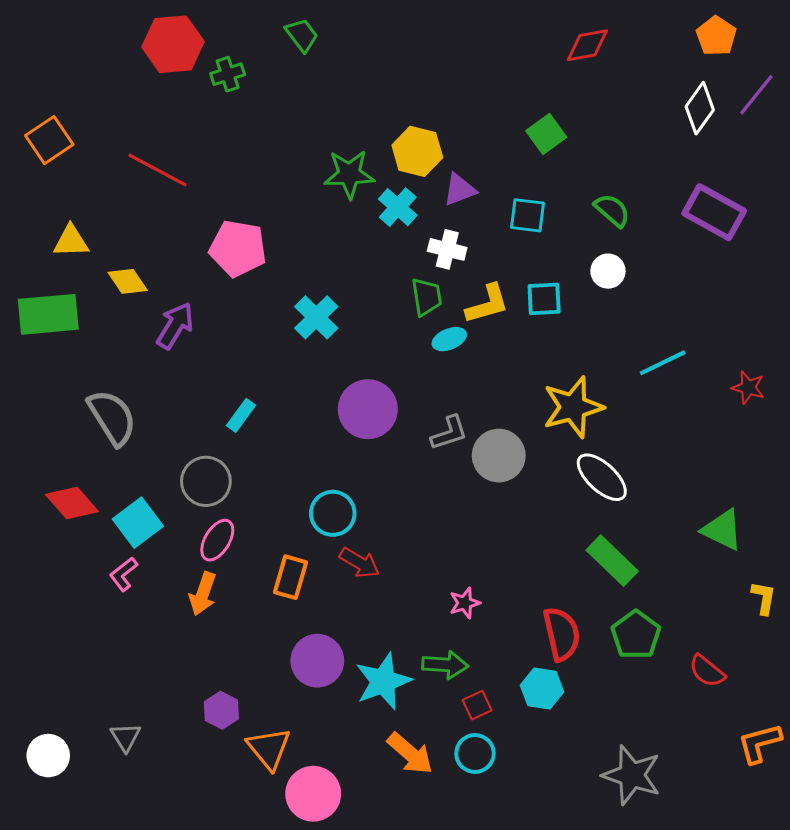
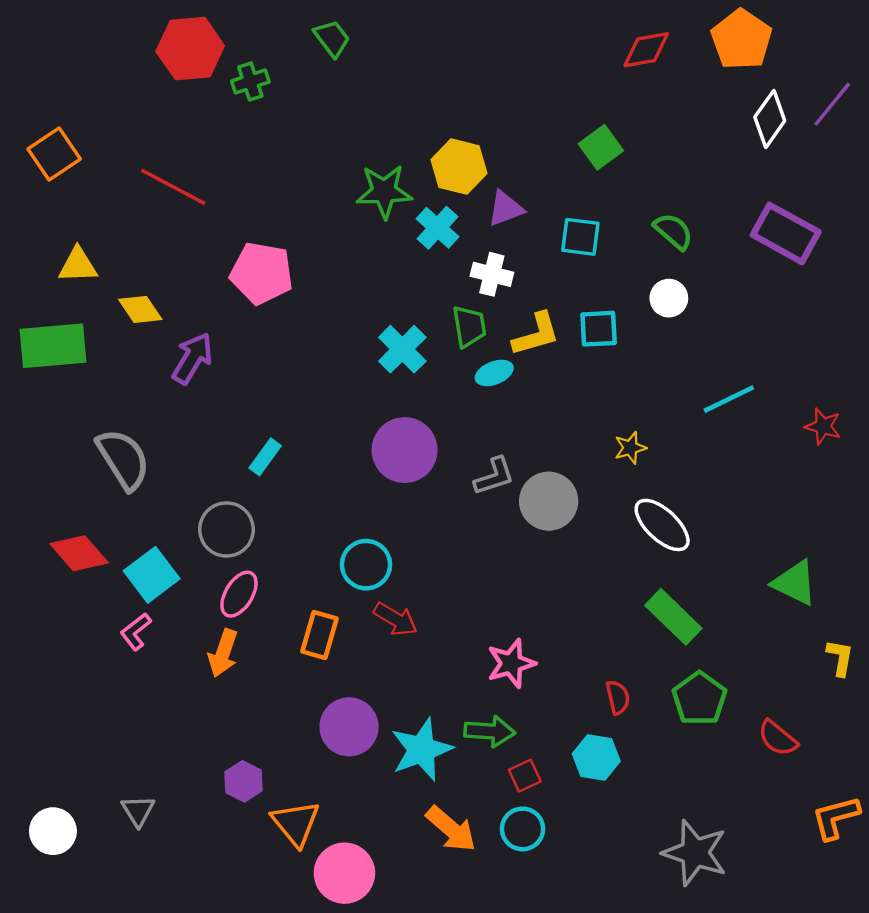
orange pentagon: (716, 36) -> (741, 40), moved, size x1.4
cyan cross: (316, 317) -> (402, 349), moved
yellow star: (573, 407) -> (630, 448), size x0.5
pink star: (465, 603) -> (511, 663), size x1.4
red semicircle: (562, 634) -> (618, 697), size x0.6

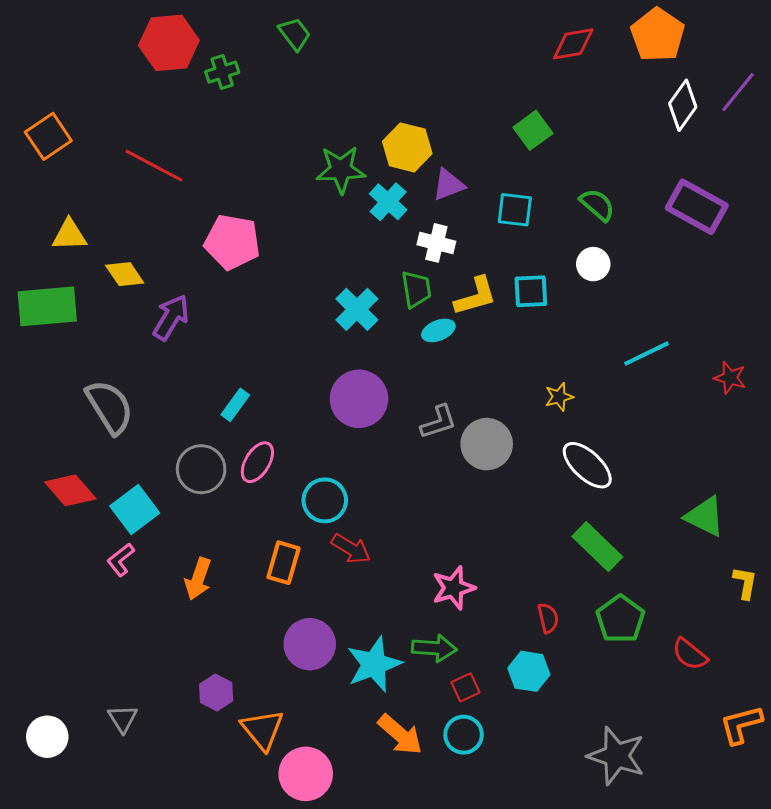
pink ellipse: (239, 594) -> (257, 462), moved

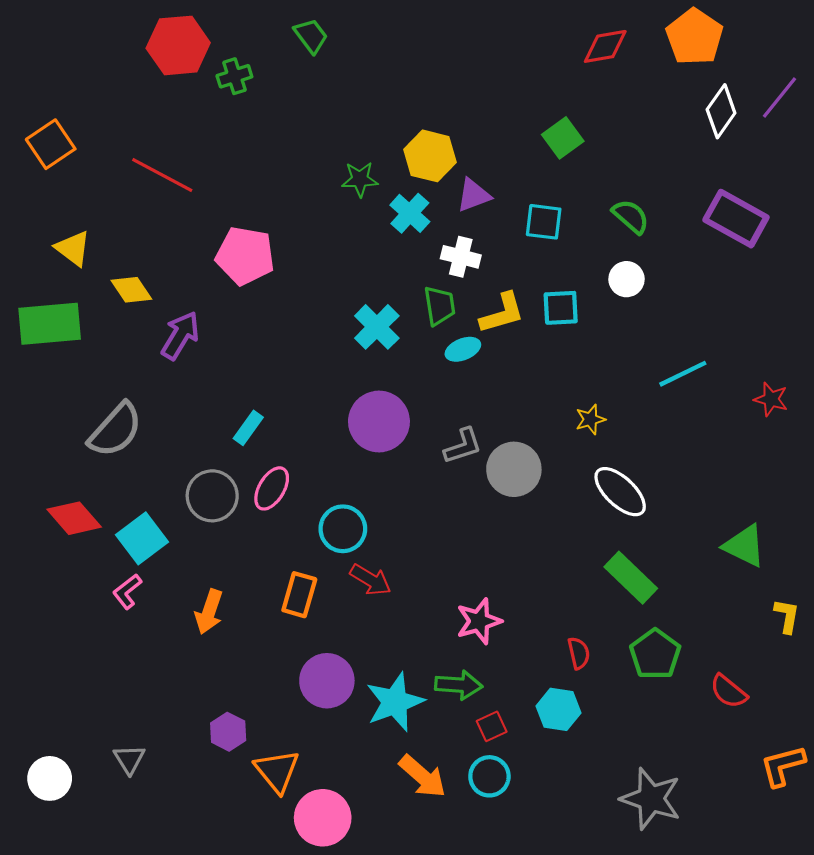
green star: (341, 170) -> (360, 179), size x0.7
yellow triangle: (69, 235) -> (73, 248), turned 39
gray semicircle: (110, 407) -> (115, 430), turned 74

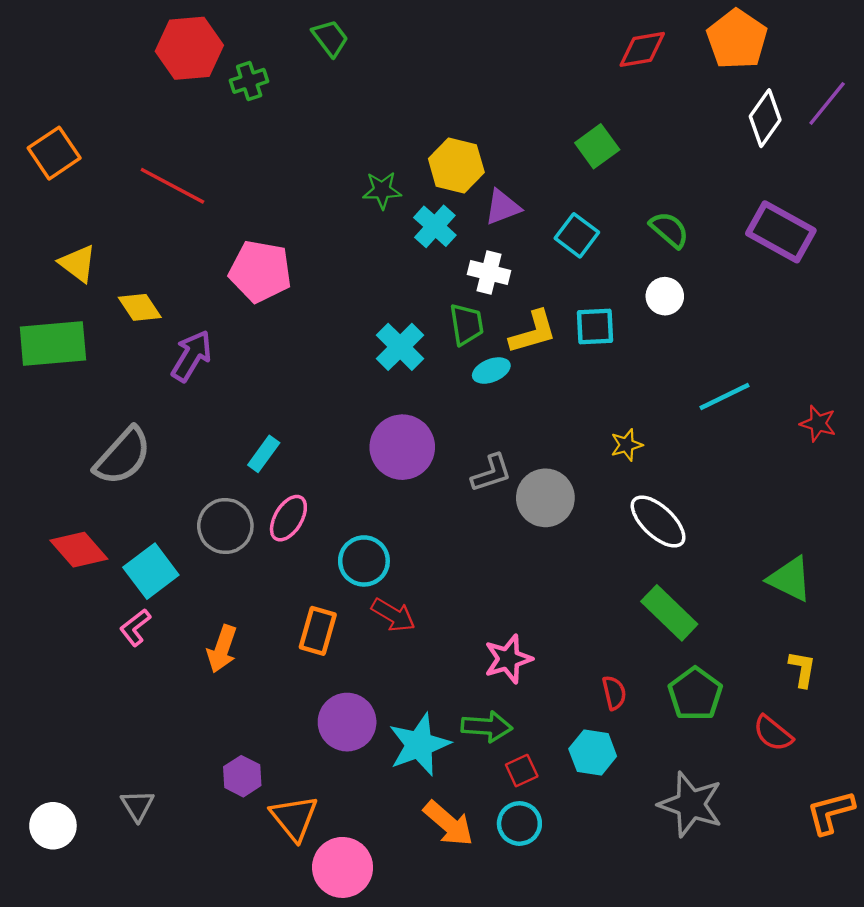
cyan square: (544, 222) -> (577, 235), turned 30
yellow L-shape: (787, 616) -> (802, 669), moved
gray star: (651, 799) -> (691, 804), moved

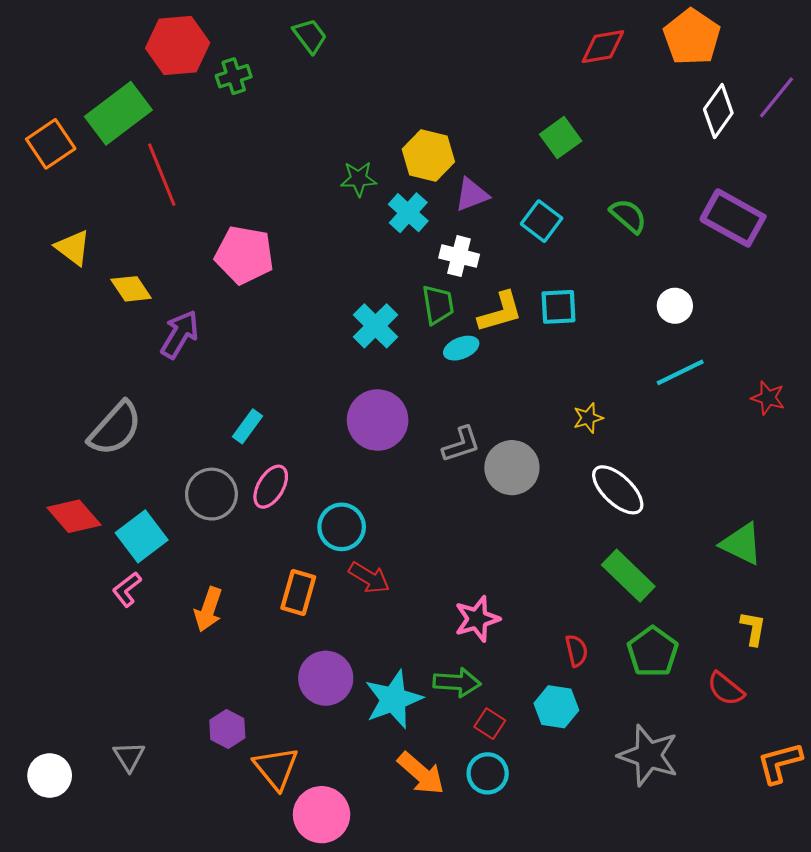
red line: (172, 186) -> (162, 175), turned 40
white circle: (665, 296) -> (675, 306), moved
green rectangle: (53, 343) -> (118, 113), moved, turned -32
red square: (522, 771) -> (490, 724), turned -32

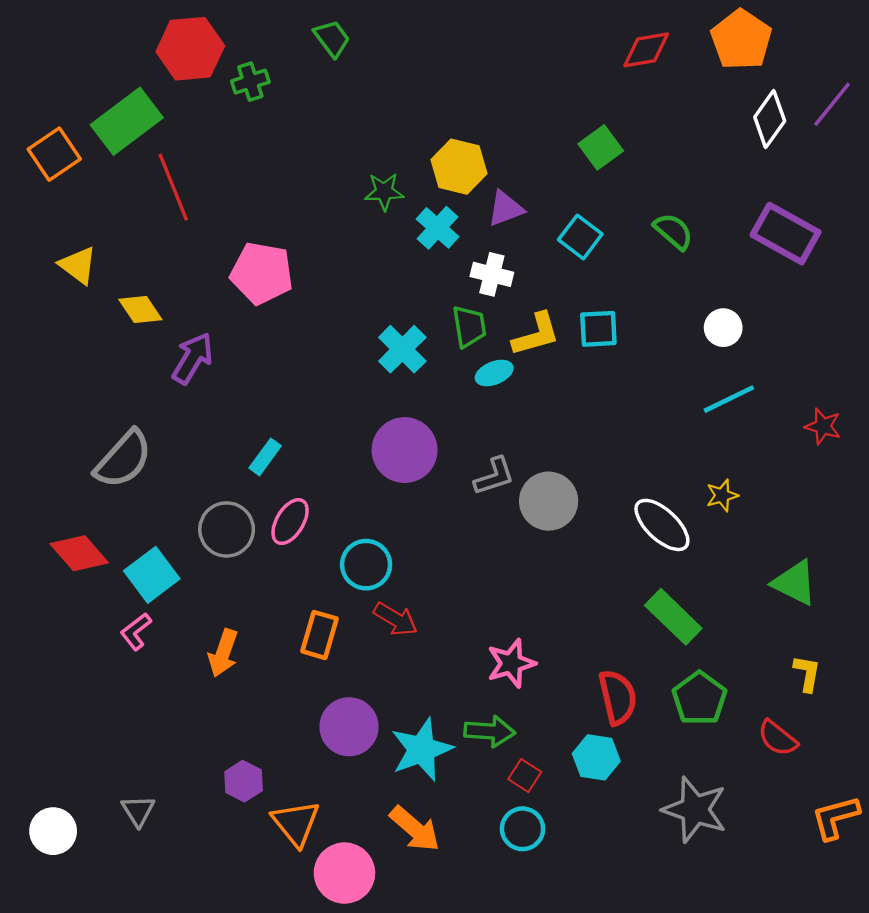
yellow star: (588, 418) -> (722, 495), moved
red semicircle: (576, 651) -> (618, 697), size x1.6
orange arrow: (421, 773) -> (415, 829), moved

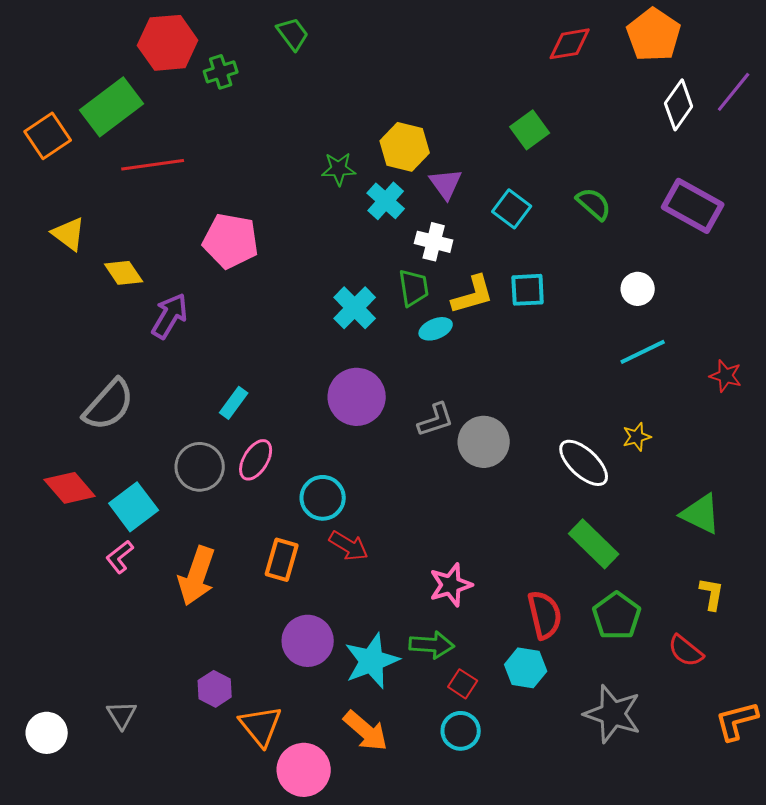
red line: (173, 187) -> (153, 165), turned -76
purple triangle: (505, 209) -> (446, 184), turned -45
orange arrow: (223, 653) -> (197, 576), size x1.4

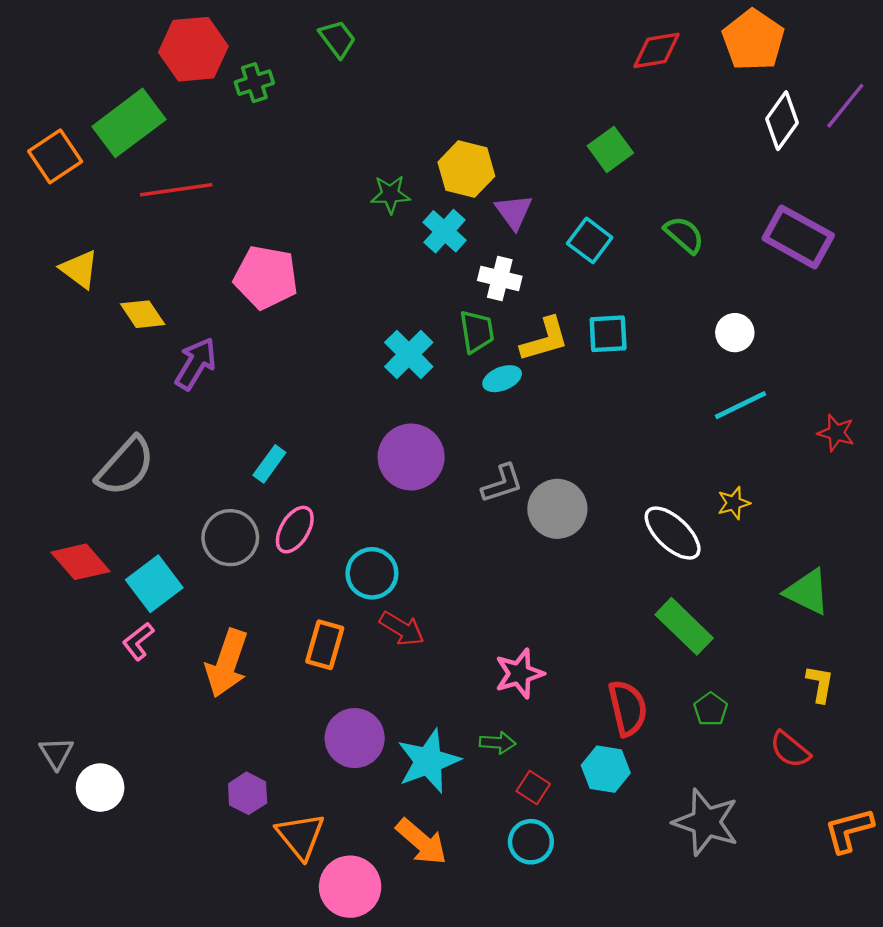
green pentagon: (617, 616) -> (711, 709), size x0.6
green arrow: (432, 645) -> (497, 743), size x0.7
gray triangle: (122, 715) -> (56, 753), moved
white circle: (47, 733) -> (100, 788), moved

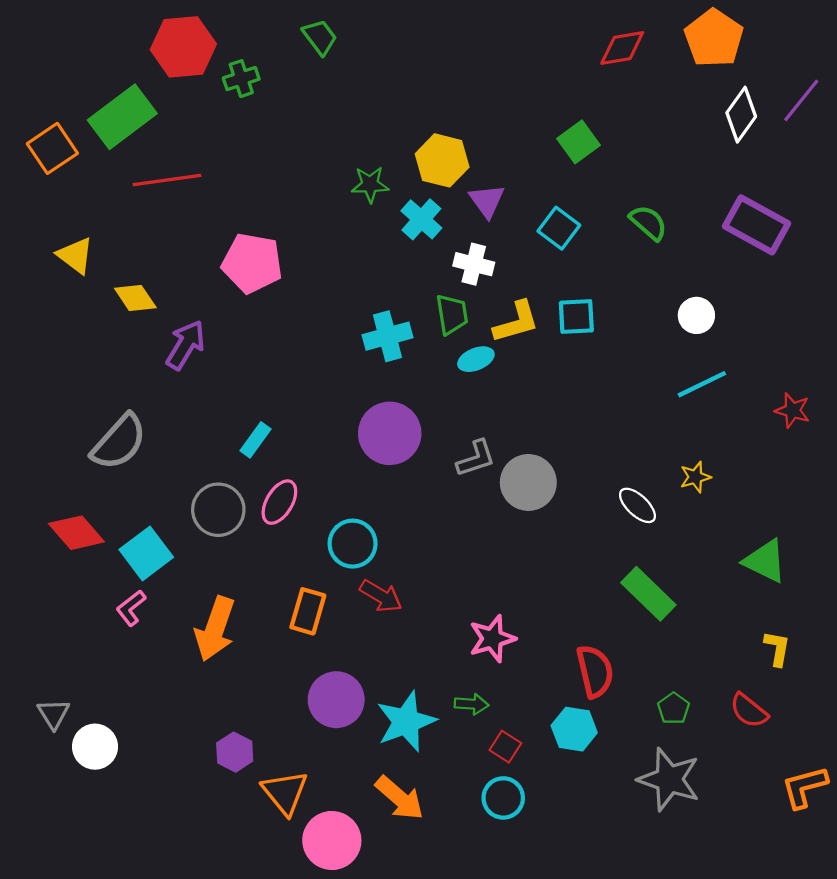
cyan cross: (409, 354) -> (388, 336), turned 30
white ellipse: (673, 533) -> (637, 505), size x0.7
green pentagon: (711, 709) -> (674, 708), moved

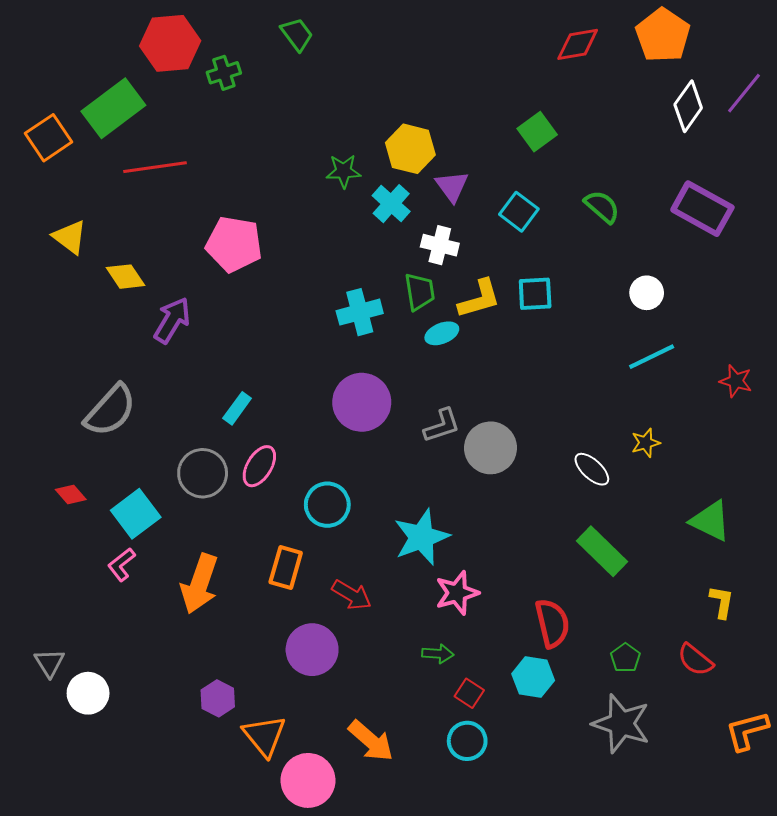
red diamond: (76, 533) -> (71, 495), size x0.6
red arrow: (381, 596) -> (352, 595), moved
cyan star: (406, 722) -> (422, 537), moved

